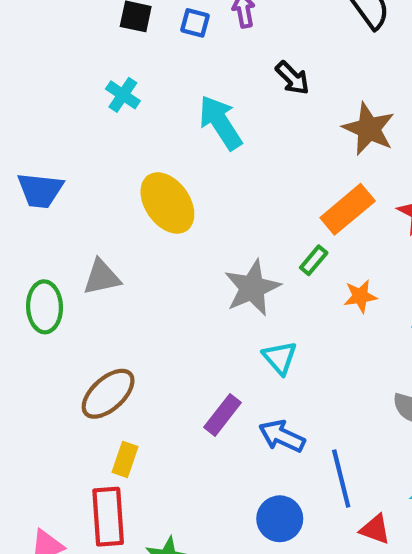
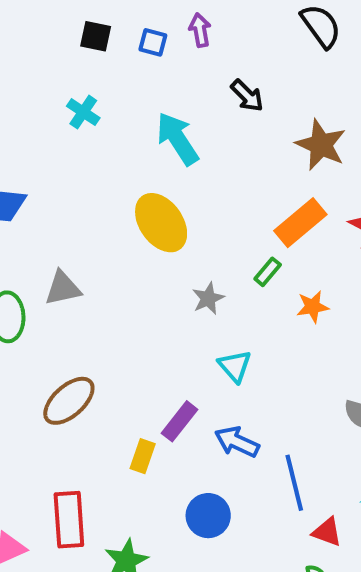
yellow ellipse: (167, 203) -> (161, 223), moved
gray star: (252, 288) -> (208, 298), size x0.6
yellow rectangle: (125, 459) -> (143, 456), moved
blue circle: (280, 519) -> (208, 516), moved

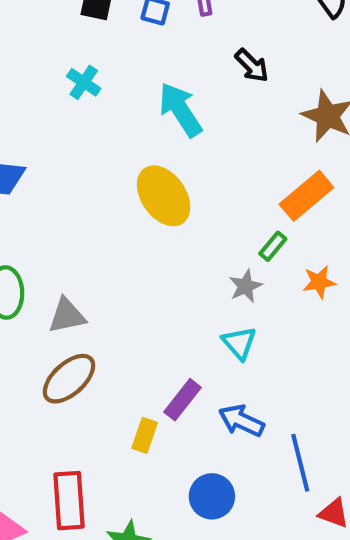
gray triangle: (63, 288) -> (67, 316), moved
gray star: (208, 298) -> (246, 286), moved

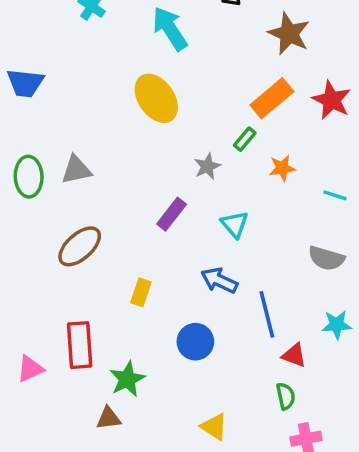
gray star: (246, 286) -> (207, 166), moved
gray triangle: (67, 316) -> (76, 170), moved
cyan triangle: (239, 343) -> (235, 224), moved
purple rectangle: (182, 400) -> (172, 214), moved

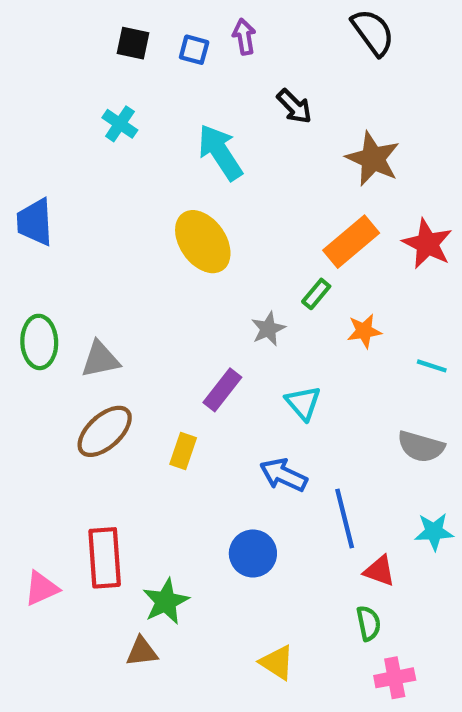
blue trapezoid: (25, 83) -> (35, 222), turned 81
gray triangle: (76, 170) -> (100, 359), moved
yellow rectangle: (141, 292) -> (183, 451), moved

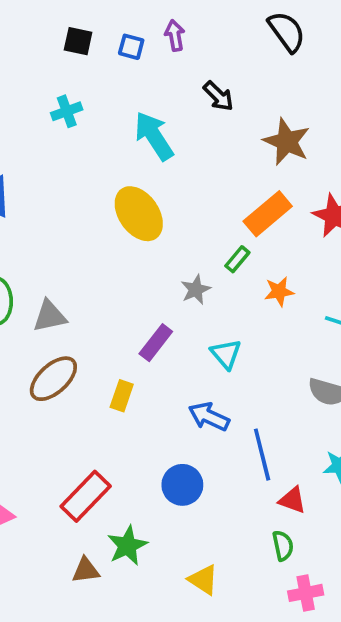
cyan cross: (120, 124) -> (67, 111), turned 36
red rectangle: (105, 558) -> (86, 496), moved, turned 48
green star: (166, 601) -> (127, 546), moved

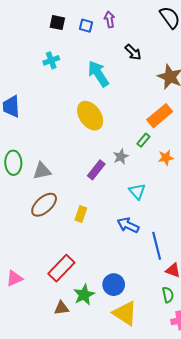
purple rectangle: (156, 343) -> (96, 170), moved
blue circle: (182, 485) -> (114, 285), moved
yellow triangle: (203, 580) -> (125, 313), size x1.5

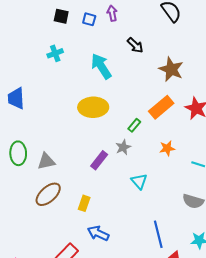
yellow ellipse: (90, 116) -> (93, 107), turned -56
green rectangle: (143, 140) -> (134, 125), moved
blue arrow: (128, 225) -> (98, 233), moved

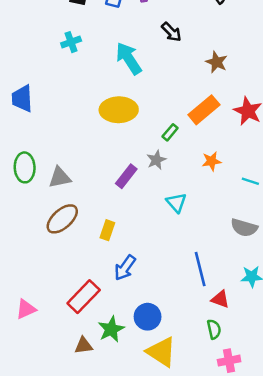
brown star: (171, 69) -> (217, 62), size x0.7
blue arrow: (98, 233) -> (125, 268), turned -80

